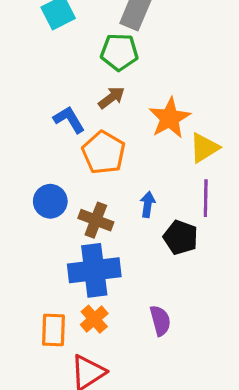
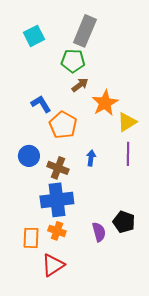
brown arrow: (112, 98) -> (80, 85), moved
black pentagon: (181, 237) -> (124, 222), moved
orange cross: (94, 319) -> (57, 231), turned -30

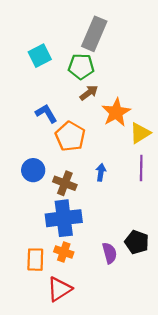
cyan square: (34, 36) -> (40, 56), moved

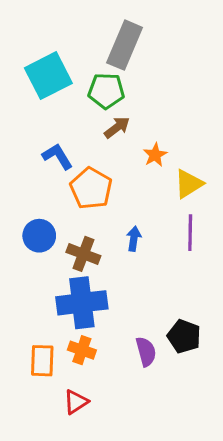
cyan square: (40, 56) -> (48, 76), size x1.4
orange star: (116, 112) -> (155, 155), size x0.6
red triangle: (59, 289) -> (76, 402), size x0.7

